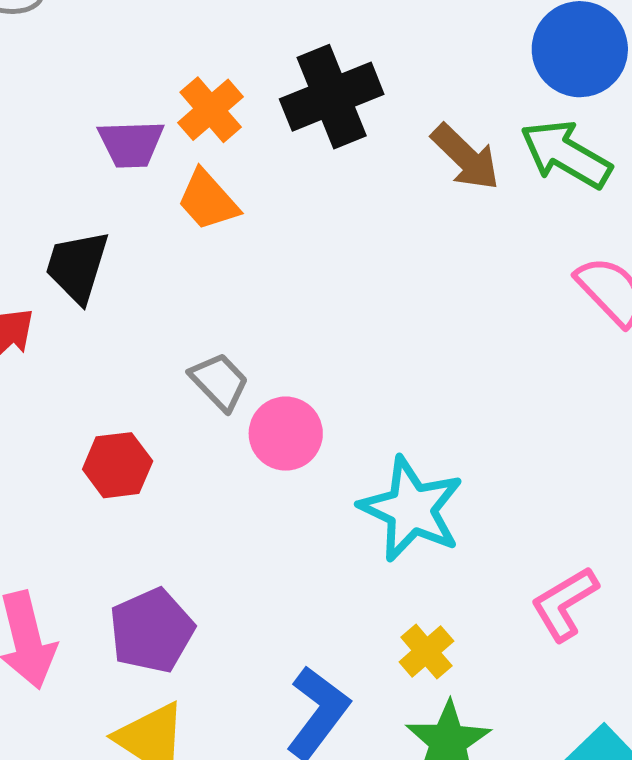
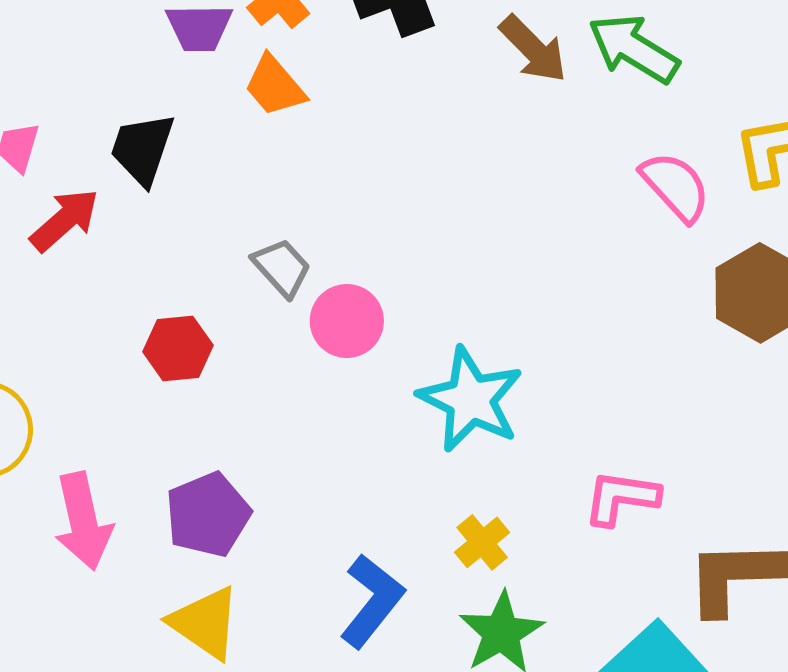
pink L-shape: (565, 604) -> (621, 498), turned 38

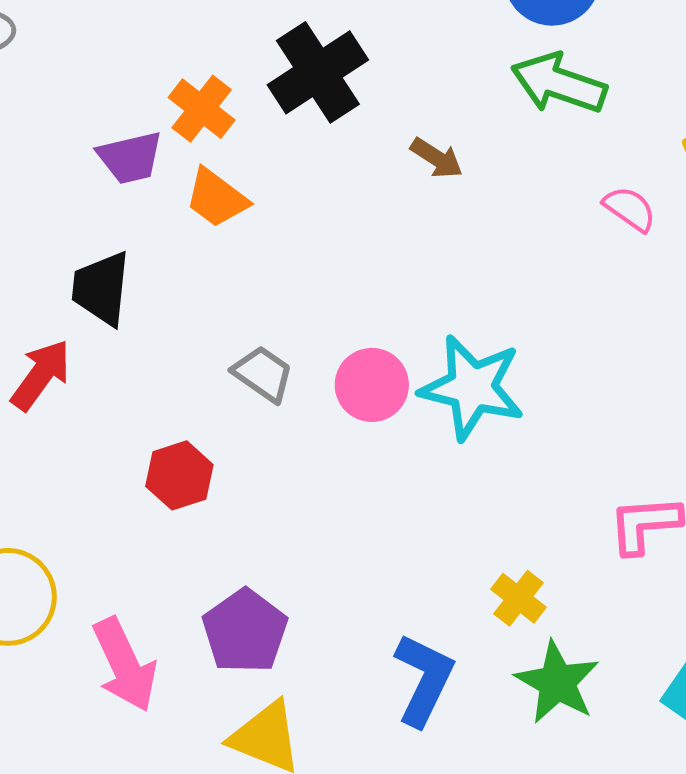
brown arrow: (533, 49) -> (437, 158), moved, size x0.7
pink semicircle: (676, 186) -> (630, 209), size x0.7
pink circle: (347, 321) -> (372, 385), moved
cyan star: (471, 399) -> (472, 388), moved

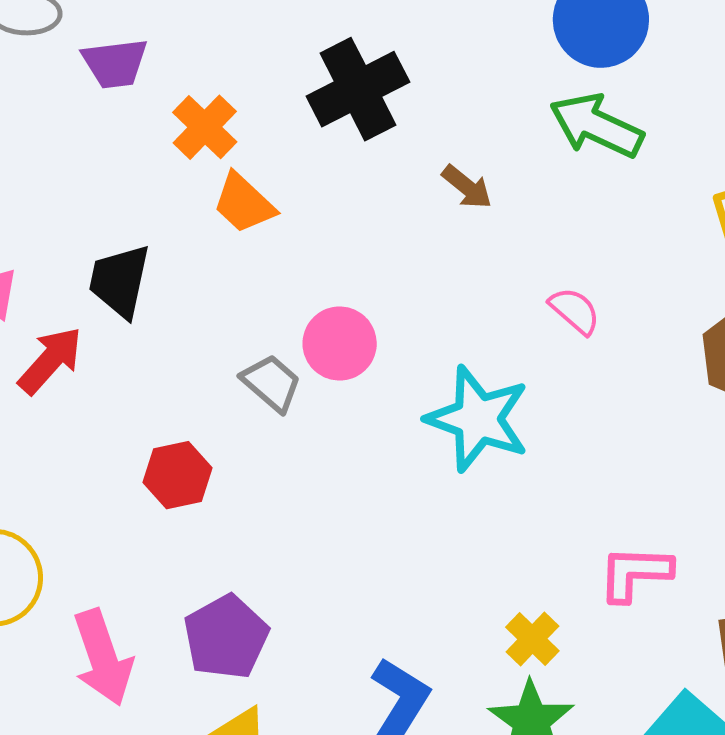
orange cross: (202, 109) -> (205, 127), moved
purple trapezoid: (130, 158) -> (115, 63), moved
pink semicircle: (630, 209) -> (575, 311), moved
pink circle: (372, 385) -> (340, 343), moved
yellow cross: (519, 598) -> (532, 639), moved

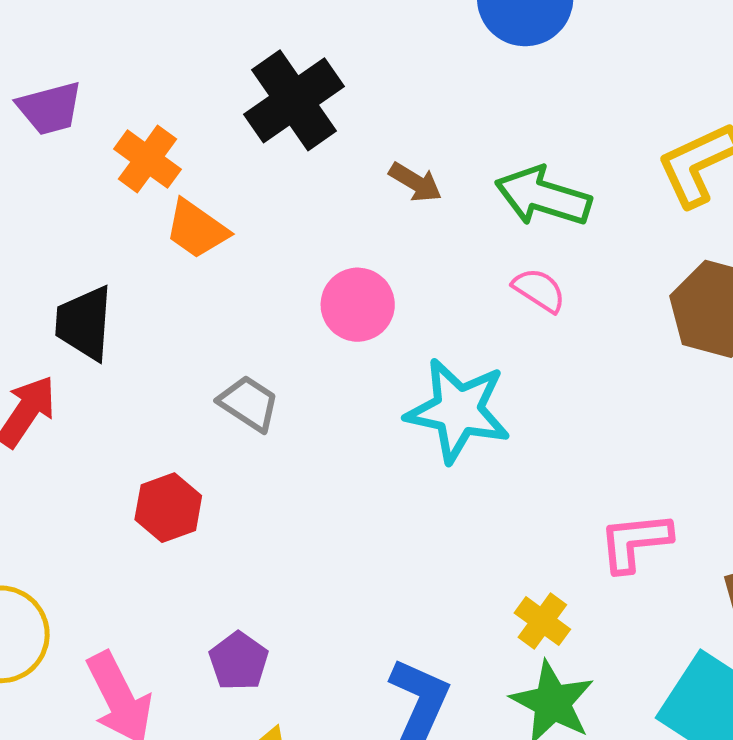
green arrow: (596, 126) -> (543, 196), moved
pink circle: (340, 343) -> (358, 305), moved
purple pentagon: (226, 637) -> (239, 661), size x0.7

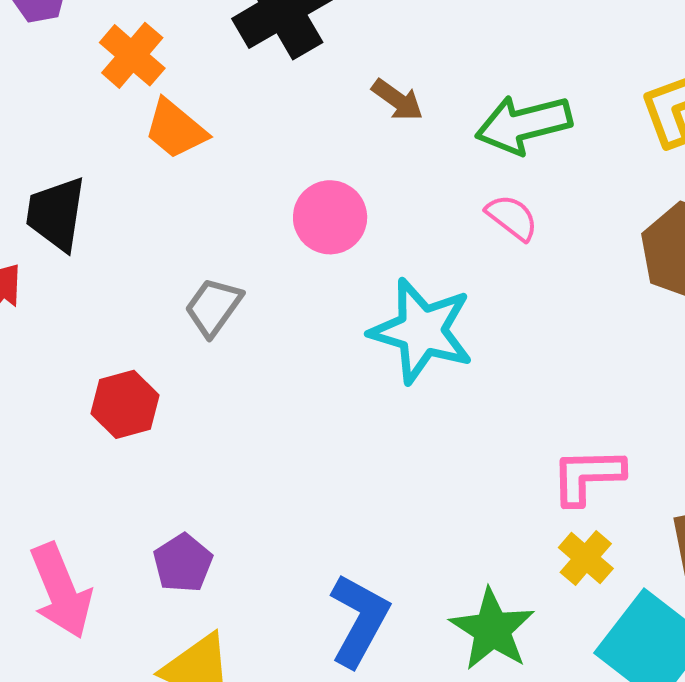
green arrow: (543, 196) -> (524, 124), turned -36
gray trapezoid: (249, 403) -> (213, 307), turned -92
yellow cross: (542, 621) -> (586, 558), moved

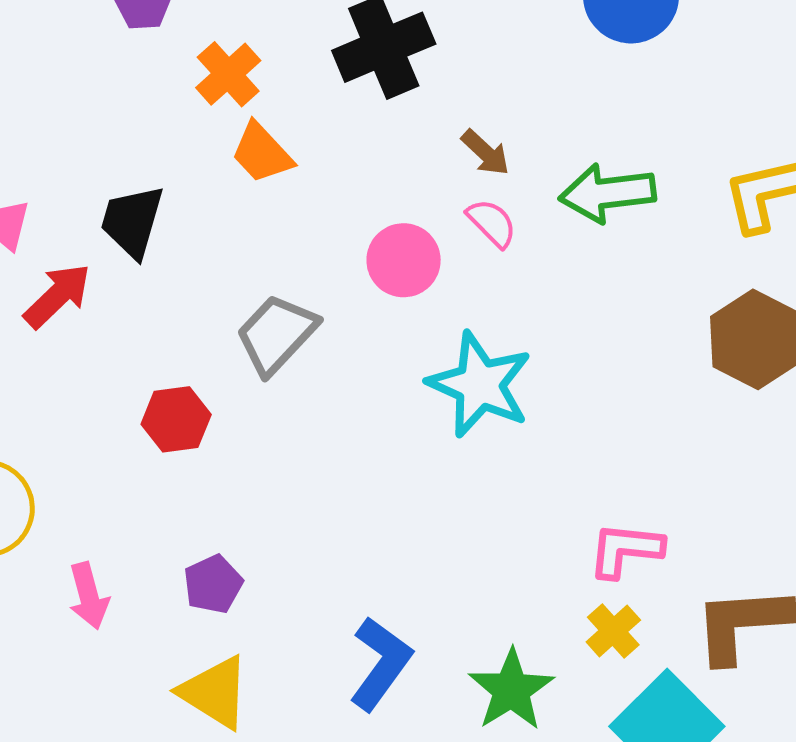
pink semicircle: (512, 217) -> (492, 223), moved
gray trapezoid: (213, 307) -> (276, 334), size x1.4
pink arrow: (61, 591) -> (89, 596), size x0.7

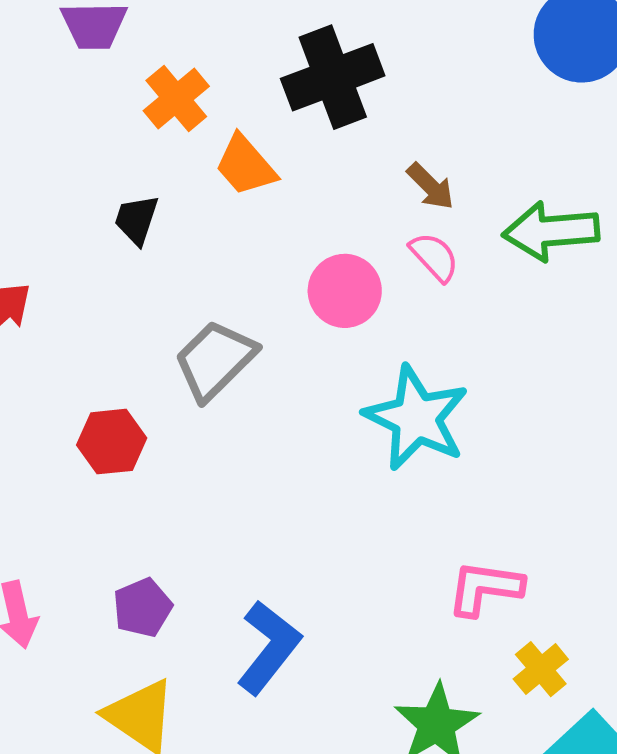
orange trapezoid: (262, 153) -> (246, 165), moved
black trapezoid: (132, 221) -> (136, 220), moved, size x0.7
pink L-shape: (625, 550) -> (485, 588), moved
blue L-shape: (381, 664) -> (269, 647), moved

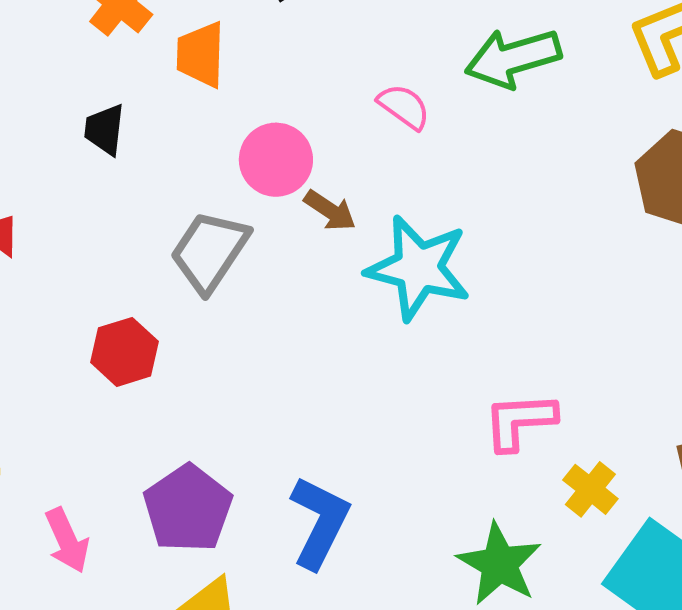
orange trapezoid: (246, 165) -> (201, 55), turned 54
brown arrow: (431, 186) -> (330, 211), moved
pink circle: (345, 291) -> (276, 160), moved
purple pentagon: (142, 608) -> (188, 508), size x1.5

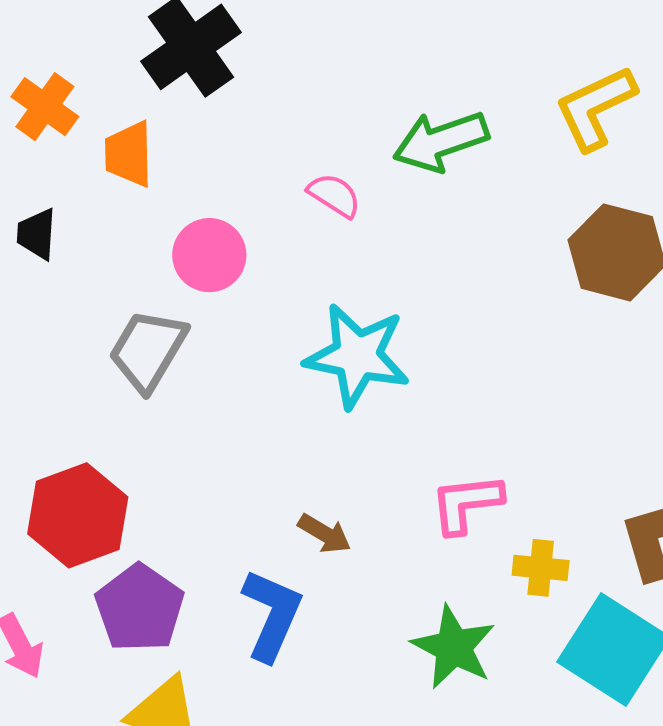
brown arrow: (330, 211) -> (325, 534), moved
red hexagon: (125, 352) -> (78, 515), moved, size x1.5
yellow cross: (590, 489) -> (541, 568), turned -30

